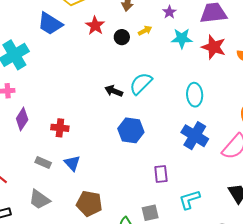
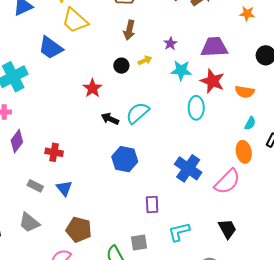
red star: (95, 26) -> (92, 88), moved
cyan ellipse: (195, 95) -> (196, 108), moved

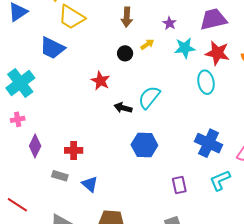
gray rectangle: (35, 186) -> (60, 176), moved
cyan L-shape: (179, 232) -> (220, 180), moved

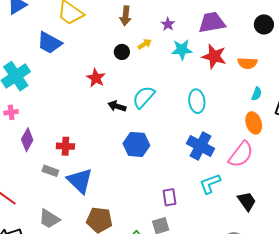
cyan ellipse: (206, 82) -> (197, 101), moved
blue triangle: (90, 184) -> (80, 181), size x1.6
purple rectangle: (179, 185) -> (169, 197), moved

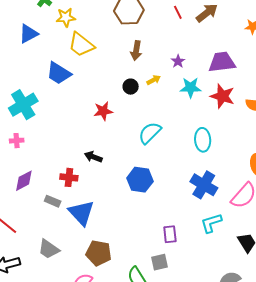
red star: (96, 78) -> (103, 111), turned 30
black arrow: (117, 106) -> (93, 157), moved
purple diamond: (27, 140) -> (24, 181), moved, turned 30

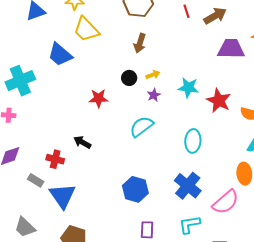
purple star: (178, 61) -> (154, 95), moved
purple trapezoid: (222, 62) -> (231, 49), moved
blue hexagon: (140, 180) -> (135, 189), moved

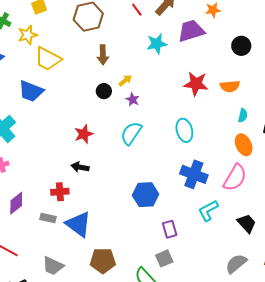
cyan star: (188, 88) -> (157, 44), moved
red star: (98, 98) -> (84, 134), moved

